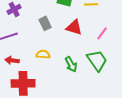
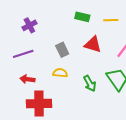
gray rectangle: (45, 23) -> (62, 50), moved

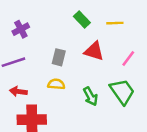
green rectangle: (82, 17) -> (82, 19), turned 32
gray rectangle: (62, 50) -> (59, 57), turned 40

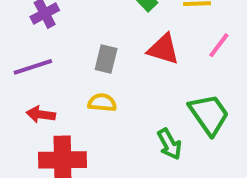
pink line: (128, 58) -> (219, 45), moved
green arrow: (90, 96) -> (169, 144), moved

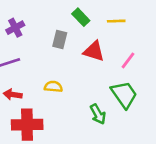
pink line: (219, 45) -> (128, 60), moved
gray rectangle: (106, 59) -> (60, 39), moved

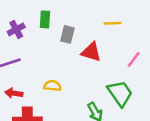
green rectangle: (81, 17) -> (45, 19), moved, turned 48
gray rectangle: (60, 39) -> (67, 34), moved
pink line: (128, 60) -> (134, 59), moved

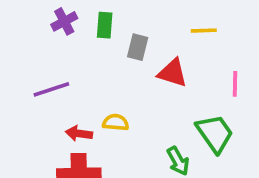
purple cross: (16, 29) -> (64, 21), moved
pink line: (134, 59) -> (235, 84), turned -36
red arrow: (14, 93) -> (79, 133), moved

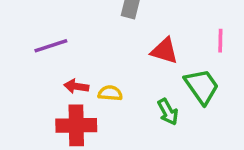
red triangle: (173, 73) -> (164, 51), moved
yellow semicircle: (116, 122) -> (110, 93), moved

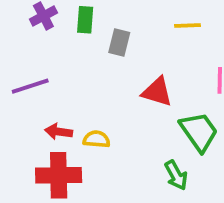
green arrow: (168, 112) -> (176, 175), moved

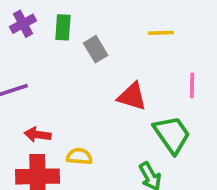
gray rectangle: (119, 43) -> (96, 49), turned -45
yellow semicircle: (96, 139) -> (79, 156), moved

